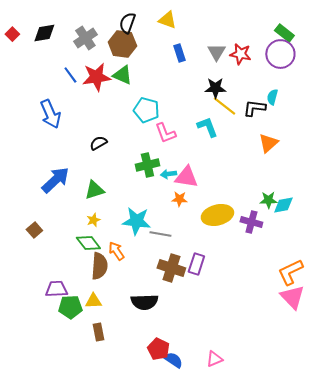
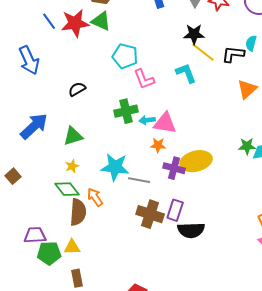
purple cross: (251, 222) -> (174, 168), moved
black semicircle: (144, 302) -> (191, 230), moved

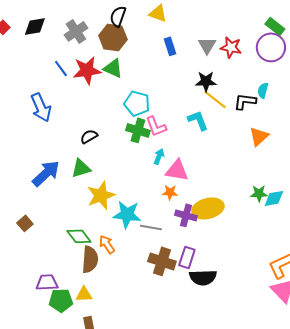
green cross: (126, 111) -> (138, 130), moved, turned 30
cyan arrow: (147, 120) -> (159, 156), moved, turned 119
green triangle: (73, 136) -> (81, 168), moved
yellow star: (72, 166) -> (101, 195), moved, size x2.0

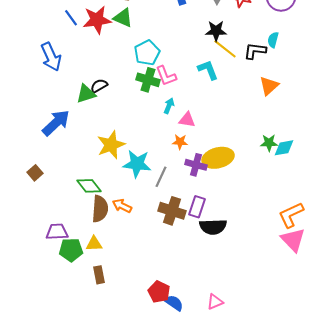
cyan pentagon: (137, 103) -> (147, 53), turned 30
green triangle: (81, 168) -> (86, 94), moved
pink triangle: (177, 170) -> (187, 120), size x0.7
gray line: (151, 227) -> (161, 177), turned -75
orange arrow: (107, 244) -> (122, 206), moved, turned -30

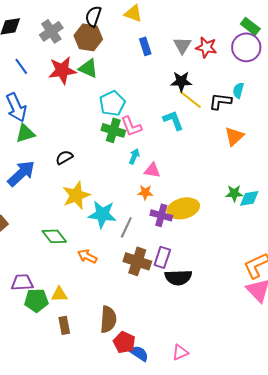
blue line: (71, 18) -> (21, 66), moved
black semicircle: (99, 86) -> (64, 157), moved
green triangle: (86, 94) -> (25, 133), moved
brown semicircle: (100, 209) -> (108, 319), moved

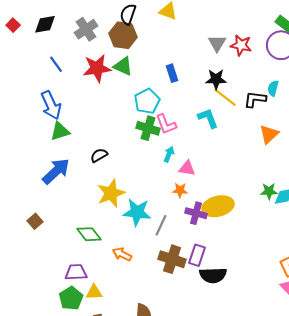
blue rectangle: (145, 46) -> (172, 73), moved
purple trapezoid: (22, 282) -> (76, 272), moved
green pentagon: (36, 300) -> (71, 298), turned -30

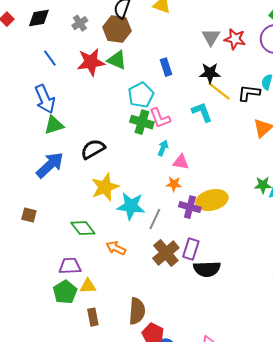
gray cross: (86, 29) -> (80, 23), size x0.7
black semicircle: (99, 155) -> (93, 149), size x1.4
brown square: (35, 221) -> (29, 215), turned -35
brown cross: (172, 259) -> (166, 253), turned 32

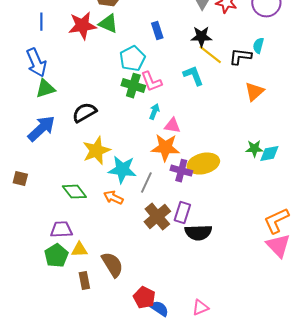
blue line: (50, 58) -> (41, 22), turned 36
orange star: (174, 184) -> (165, 148), size x1.8
orange arrow: (116, 248) -> (113, 198), moved
brown semicircle: (137, 311) -> (112, 265), moved, turned -36

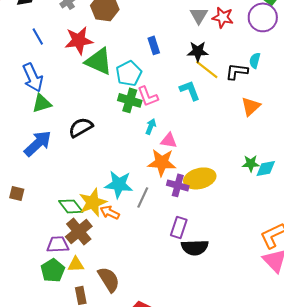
blue line: (41, 22) -> (38, 36), turned -30
green triangle: (108, 24) -> (99, 61), moved, size x1.4
yellow star: (96, 151) -> (93, 202), moved
brown cross: (157, 217) -> (79, 231), moved

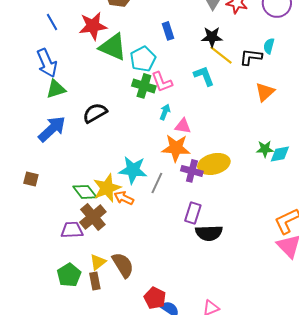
yellow triangle: (76, 264) -> (98, 262), moved, turned -36
green pentagon: (53, 270) -> (69, 275), moved

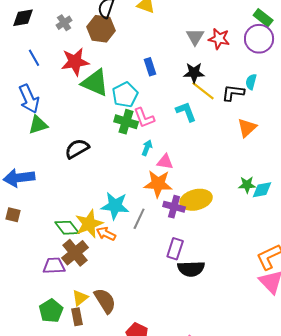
blue arrow: (52, 129) -> (19, 178), moved, turned -144

